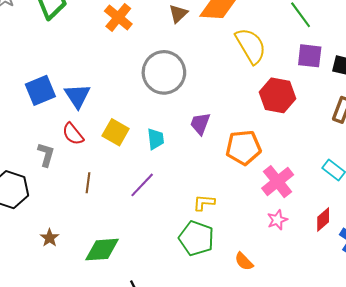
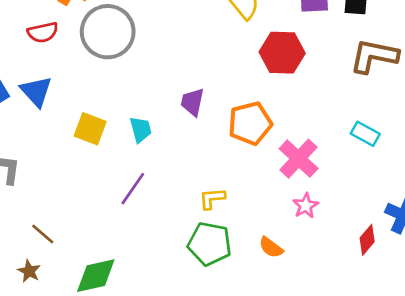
gray circle: (164, 72) -> (108, 32), moved
red semicircle: (73, 134) -> (43, 32), moved, turned -55
brown line: (88, 183) -> (43, 234), moved, turned -48
red diamond: (323, 219) -> (367, 240), moved
orange semicircle: (244, 261) -> (271, 247), moved

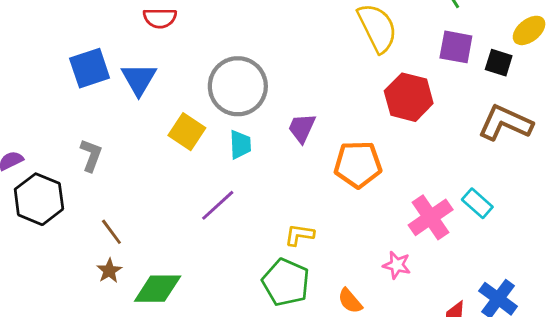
gray circle: (108, 32) -> (238, 86), moved
pink cross: (299, 159) -> (431, 217), moved
pink star: (306, 206) -> (397, 265), turned 30
brown star: (29, 271) -> (109, 271), moved

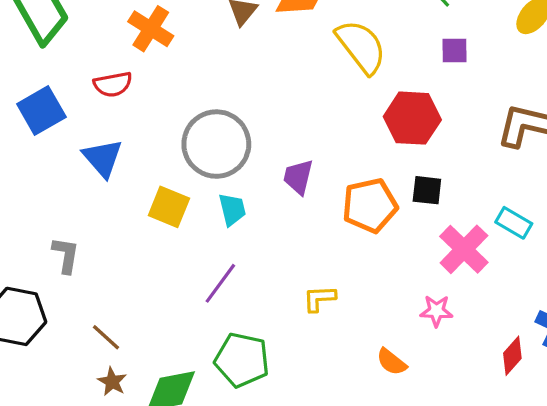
purple square: (456, 47) -> (454, 51), size x0.7
black square: (499, 63) -> (427, 190), moved
blue square: (90, 68) -> (41, 110), moved
green pentagon: (286, 282) -> (242, 360), moved

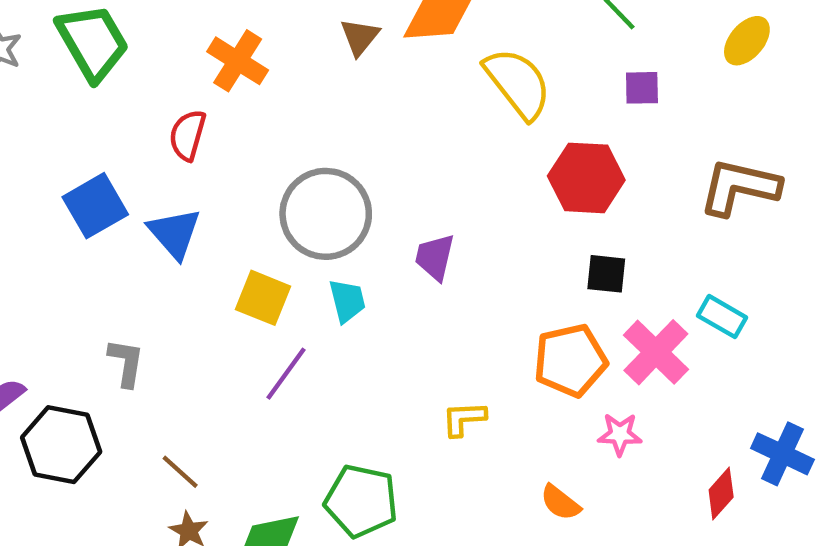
red semicircle: (113, 84) -> (188, 135), turned 117
blue square: (41, 110) -> (95, 206), moved
orange pentagon: (370, 206) -> (570, 360), moved
purple line: (220, 283) -> (286, 374), moved

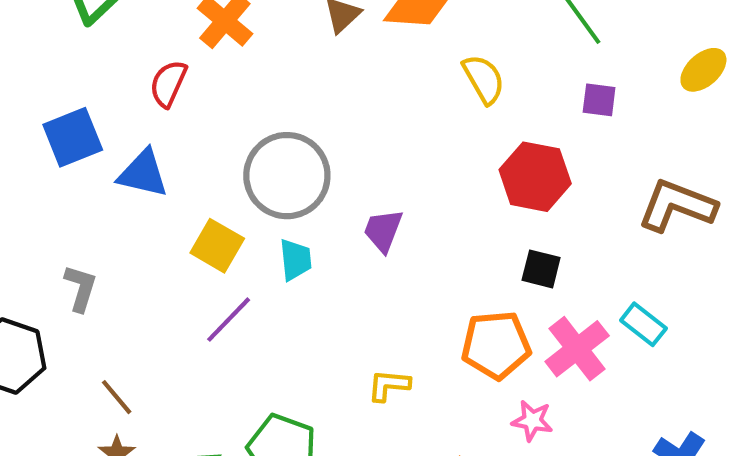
yellow semicircle: (518, 83) -> (484, 79), size x0.7
blue triangle: (175, 233) -> (143, 174), turned -44

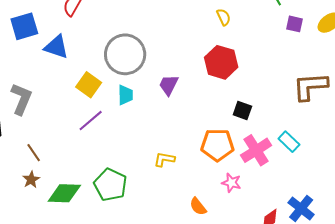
yellow semicircle: (484, 79) -> (224, 17), size x0.7
purple square: (599, 100) -> (294, 24), moved
red hexagon: (535, 177) -> (221, 62), moved
brown L-shape: (677, 206) -> (310, 86), turned -30
gray L-shape: (81, 288) -> (21, 99), size x1.4

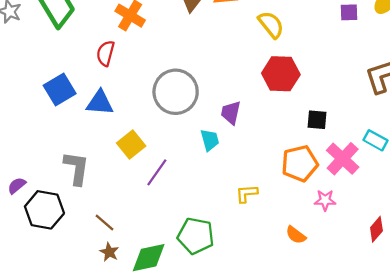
yellow semicircle: (224, 17) -> (271, 25), size x1.5
yellow square: (89, 85) -> (131, 145), moved, turned 30
cyan trapezoid: (125, 95) -> (210, 140), moved

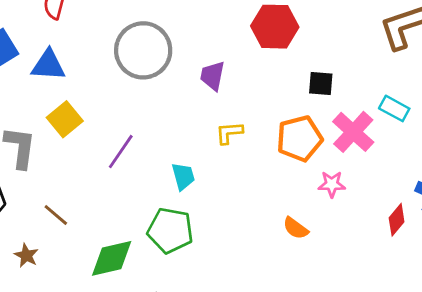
cyan trapezoid: (210, 140) -> (183, 176), moved
yellow square: (131, 145) -> (65, 119), moved
yellow L-shape: (247, 194) -> (229, 133), moved
brown star: (109, 252) -> (26, 255), moved

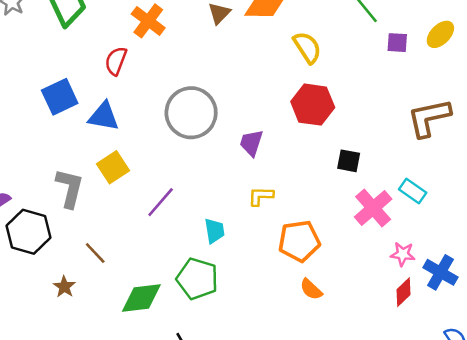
orange pentagon: (299, 139) -> (299, 241), moved
pink star: (332, 184) -> (403, 254), moved

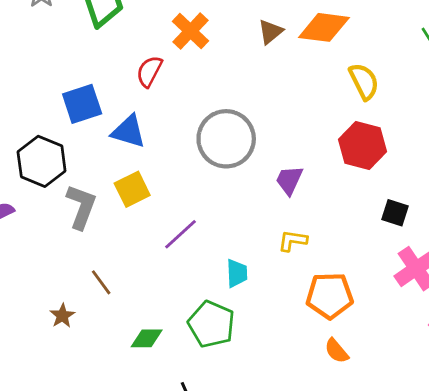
black hexagon: (28, 232) -> (42, 161), moved
green diamond: (141, 298) -> (147, 338), size x0.7

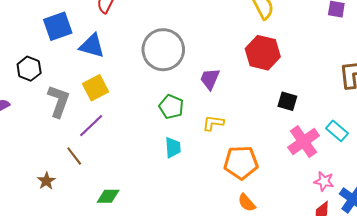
black hexagon: (42, 161) -> (29, 69), size x0.7
purple line: (181, 234) -> (91, 126), moved
green pentagon: (211, 324) -> (171, 107), moved, size x0.7

